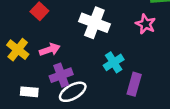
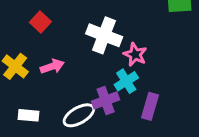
pink star: (146, 24) -> (135, 55), moved
purple cross: (61, 75) -> (106, 100), moved

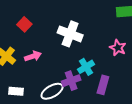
pink star: (135, 55) -> (118, 48), moved

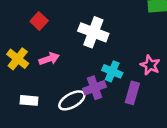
pink star: (118, 48) -> (150, 65), moved
cyan cross: (86, 67) -> (112, 71), turned -35

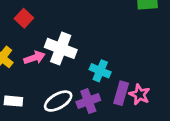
white cross: (93, 32) -> (61, 48), moved
pink star: (150, 65) -> (140, 94), moved
purple cross: (95, 88) -> (88, 101), moved

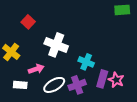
pink arrow: (34, 58) -> (36, 69), moved

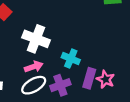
pink arrow: (36, 69) -> (34, 67), moved

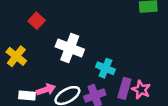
pink arrow: (34, 67) -> (46, 90), moved

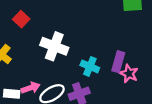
purple rectangle: (124, 88) -> (118, 62), moved
pink star: (141, 90) -> (129, 74), moved

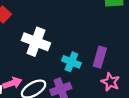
pink star: (129, 74) -> (110, 82), moved

